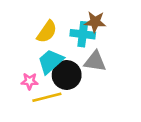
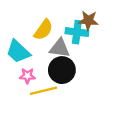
cyan trapezoid: (51, 61) -> (18, 52), moved, turned -95
gray triangle: (95, 61) -> (60, 48), moved

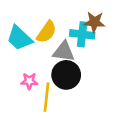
cyan trapezoid: (18, 52) -> (19, 38), moved
yellow line: (43, 91) -> (46, 97), turned -70

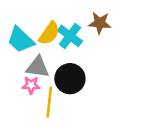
cyan cross: (82, 34) -> (70, 36), moved, turned 30
gray triangle: (64, 52) -> (38, 67), moved

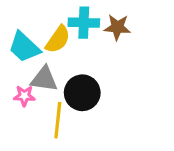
cyan cross: (70, 36) -> (84, 23), moved, turned -35
pink star: (31, 85) -> (24, 96), moved

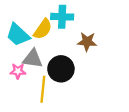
brown star: (117, 27) -> (87, 42), moved

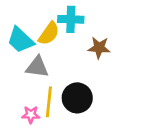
black circle: (61, 69) -> (77, 98), moved
pink star: (18, 71) -> (31, 115), moved

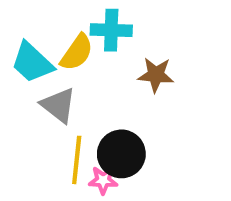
gray triangle: (37, 67) -> (58, 105), turned 30
pink star: (31, 115) -> (103, 180), moved

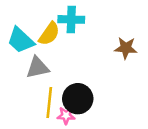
brown star: (156, 75) -> (126, 48), moved
gray triangle: (58, 105) -> (37, 68), turned -50

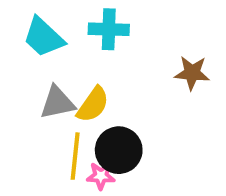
yellow semicircle: (49, 34) -> (93, 105), moved
cyan trapezoid: (21, 40) -> (43, 37), moved

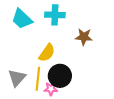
brown star: (192, 73) -> (84, 37), moved
gray triangle: (57, 103) -> (17, 78), moved, turned -36

